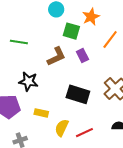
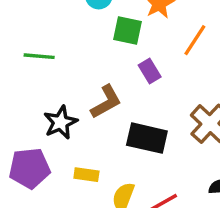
brown L-shape: (56, 56) -> (106, 102), moved
black star: (28, 81) -> (60, 122), turned -30

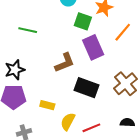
purple rectangle: (150, 71) -> (93, 47), size x1.6
black star: (60, 122) -> (15, 70), moved

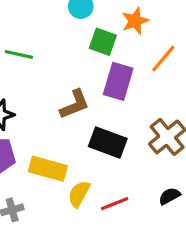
purple rectangle: (93, 47) -> (118, 81), turned 40
yellow rectangle: (47, 105) -> (48, 169), size x1.6
black semicircle: (127, 123) -> (169, 196), turned -32

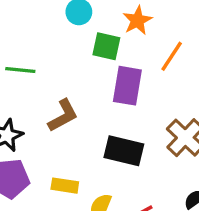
brown L-shape: (75, 104) -> (63, 116), moved
yellow rectangle: (48, 169) -> (65, 186), size x0.7

